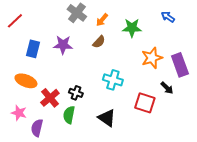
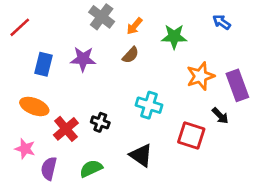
green semicircle: (69, 115) -> (91, 168), moved, turned 54

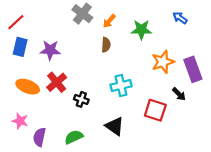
brown semicircle: (131, 55) -> (106, 45), turned -40
purple star: (83, 59) -> (50, 50), moved
blue rectangle: (44, 64) -> (20, 47), moved
cyan cross: (149, 105) -> (121, 85), turned -30
red cross: (66, 129) -> (57, 82), moved

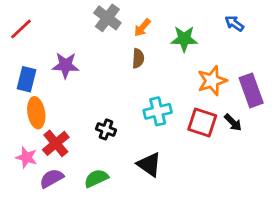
blue rectangle: (20, 47) -> (26, 79), moved
red cross: (57, 82) -> (56, 143), moved
orange ellipse: (28, 87) -> (36, 113), turned 60
red square: (155, 110) -> (202, 123), moved
purple semicircle: (39, 137) -> (52, 178), turned 48

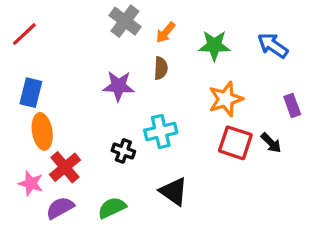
blue arrow: (234, 23) -> (273, 45), moved, size x1.4
purple star: (66, 65) -> (118, 86), moved
orange star: (212, 81) -> (226, 99), moved
purple rectangle: (251, 90) -> (292, 106), size x0.6
cyan cross: (158, 111) -> (161, 131), moved

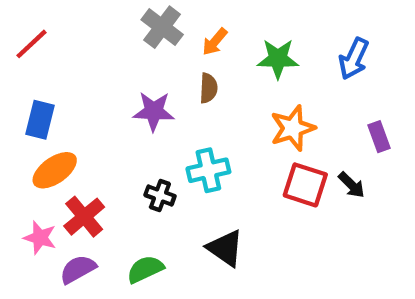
blue arrow: (273, 45) -> (354, 59), turned -100
orange ellipse: (42, 131) -> (55, 170), turned 64

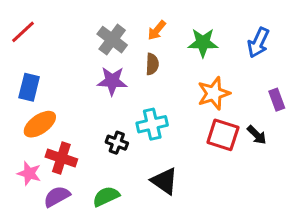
gray cross: (162, 27) -> (112, 40), moved
red cross: (84, 217) -> (61, 158), turned -32

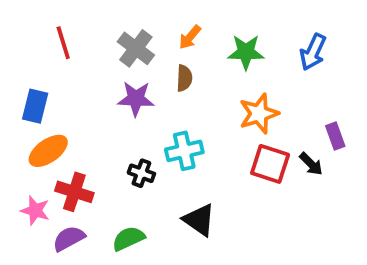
red line: (23, 32) -> (63, 43), moved, turned -64
purple rectangle: (277, 100) -> (335, 136), moved

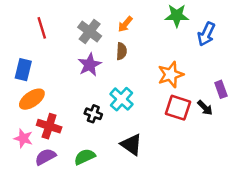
green star: (246, 52) -> (177, 16), moved
purple star: (136, 99) -> (90, 65), turned -30
cyan cross: (184, 151) -> (122, 99), turned -35

